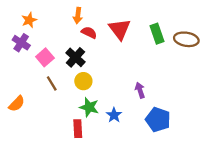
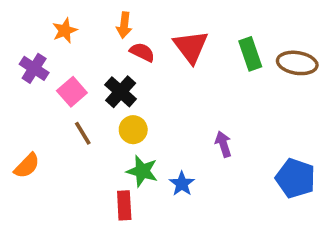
orange star: (29, 20) -> (65, 31), moved
blue pentagon: (158, 120) -> (295, 178), moved

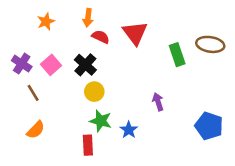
green rectangle: (250, 54) -> (177, 55), moved
purple cross: (34, 68) -> (22, 64), moved
brown line: (83, 133) -> (33, 93), moved
orange semicircle: (27, 166) -> (36, 130), moved

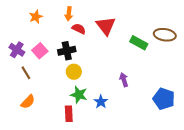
green rectangle: (177, 55) -> (139, 43), turned -42
black cross: (85, 65) -> (67, 51), turned 36

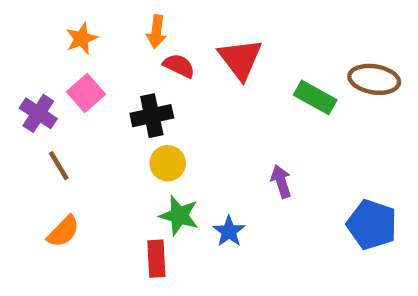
pink square: (40, 51) -> (86, 93), moved

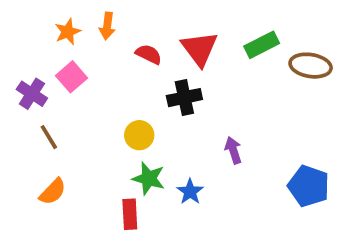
orange arrow: (156, 32) -> (107, 26), moved
green rectangle: (315, 97) -> (262, 45), moved, turned -56
black cross: (152, 116) -> (184, 98), moved

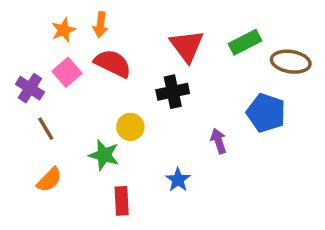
red semicircle: (149, 54) -> (113, 63), moved, size x1.5
green star: (149, 178) -> (104, 155), moved
blue pentagon: (309, 186) -> (266, 113), moved

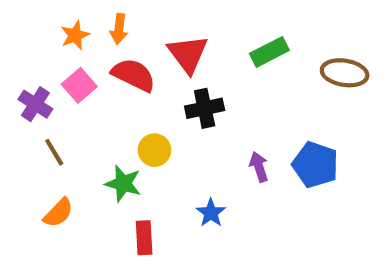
green rectangle: (245, 42) -> (269, 52), moved
red triangle: (187, 46) -> (188, 54), moved
blue pentagon: (266, 113) -> (315, 165), moved

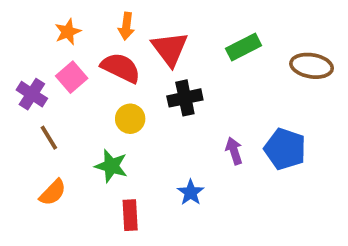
orange arrow: (119, 29) -> (126, 26), moved
yellow circle: (154, 150) -> (130, 119), moved

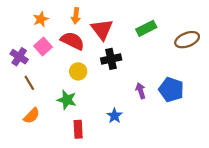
brown ellipse: (312, 66) -> (187, 40), turned -30

